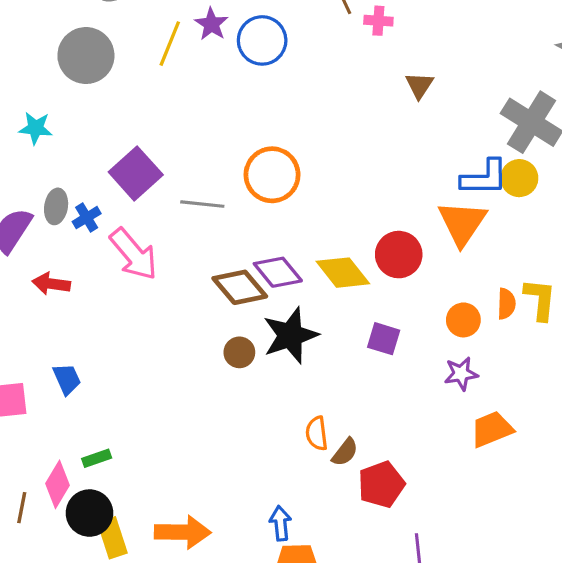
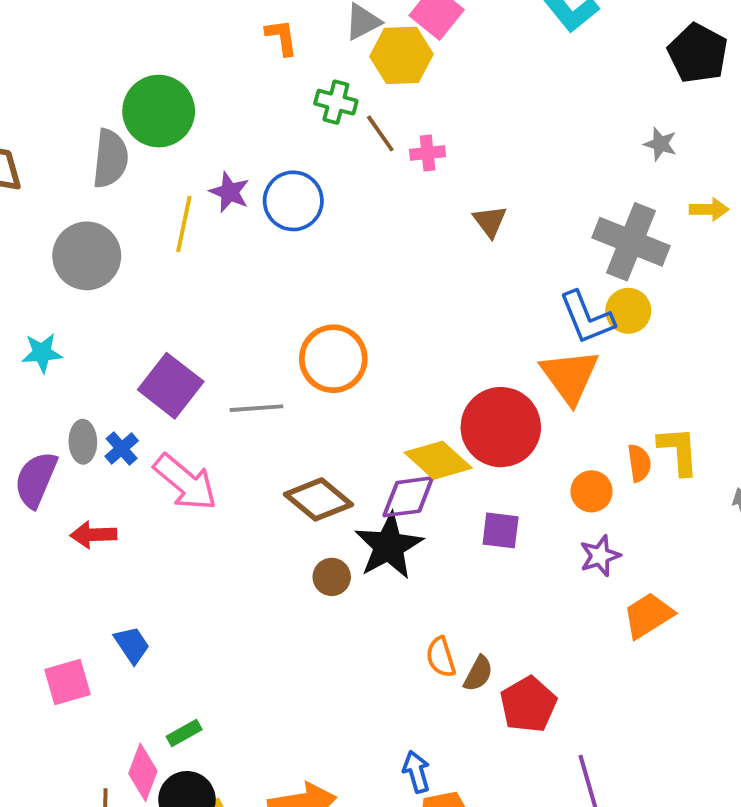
blue L-shape: (484, 178) -> (587, 318), turned 78
red circle: (399, 255) -> (501, 427), size x1.4
purple diamond: (278, 272) -> (408, 497), moved, turned -48

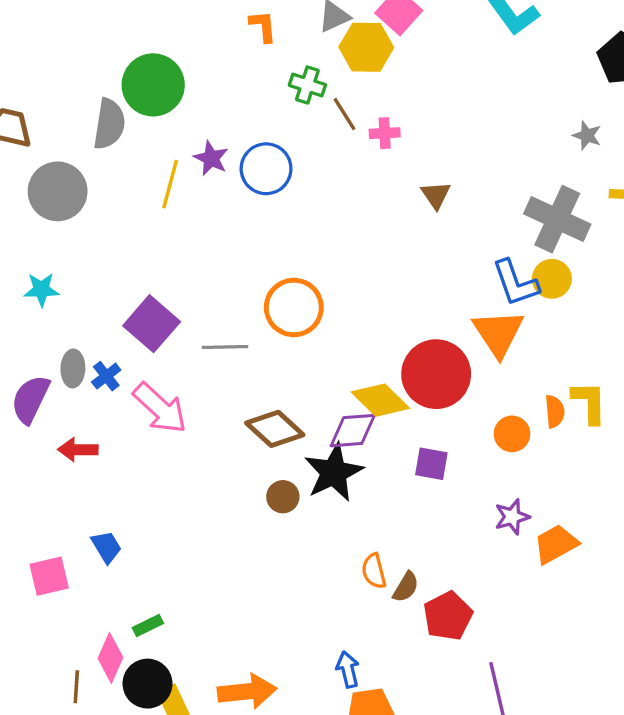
gray circle: (87, 256) -> (58, 191), moved
purple star: (600, 556) -> (512, 517), moved

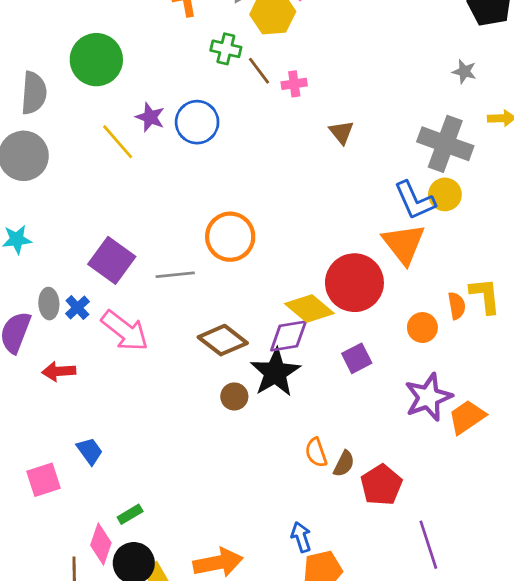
gray semicircle: (109, 124) -> (34, 93), moved
yellow line: (170, 184) -> (118, 142), turned -51
purple square: (431, 464) -> (357, 358), turned -32
purple star: (512, 517) -> (428, 397), size x1.6

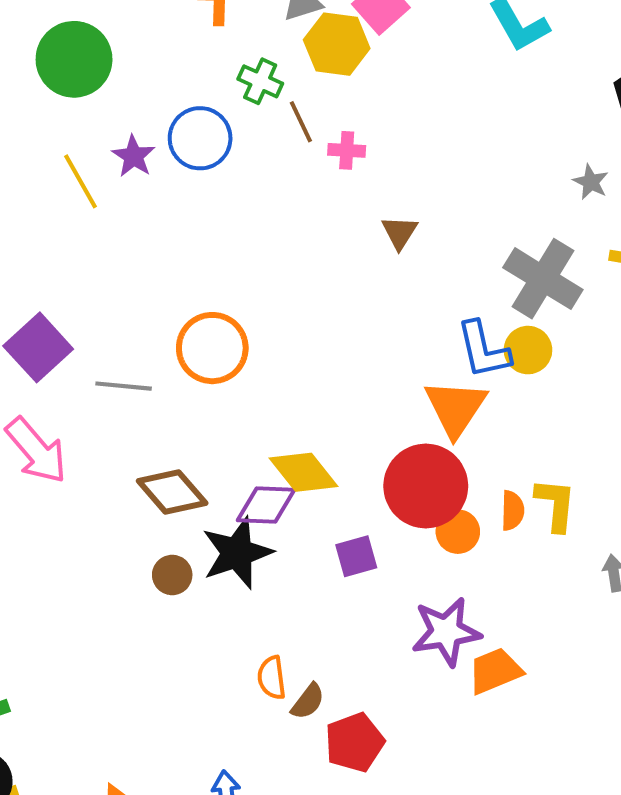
blue circle: (197, 122) -> (200, 138), moved
red circle: (354, 283) -> (426, 486), moved

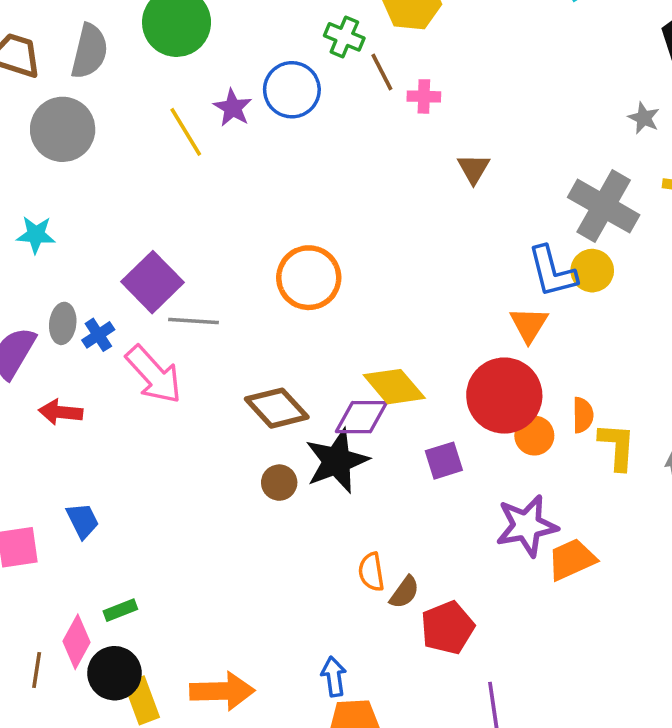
gray line: (124, 386) -> (193, 321), moved
orange triangle: (456, 408) -> (529, 325), size x0.7
yellow L-shape: (556, 505) -> (617, 446), moved

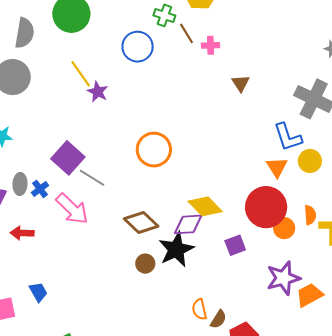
purple star: (233, 108) -> (98, 92), moved
yellow circle: (592, 271) -> (310, 161), moved
gray line: (193, 321) -> (92, 178), turned 32

